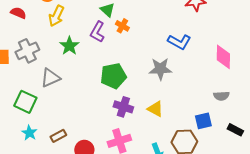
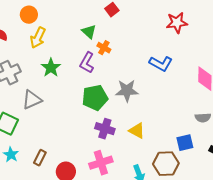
purple L-shape: (97, 32) -> (87, 63), moved
gray star: (160, 69) -> (127, 91), moved
brown rectangle: (58, 136) -> (40, 158), turned -35

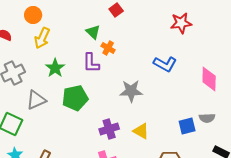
purple L-shape: (87, 63) -> (91, 63), turned -30
green pentagon: (95, 98) -> (75, 98), moved
purple cross: (105, 129) -> (109, 129), turned -36
blue square: (185, 143) -> (187, 126), moved

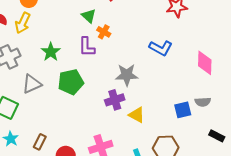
yellow arrow: (42, 38) -> (23, 23), moved
purple cross: (109, 129) -> (115, 100), moved

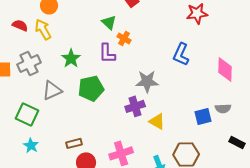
yellow arrow: (23, 23) -> (43, 29), turned 125
blue L-shape: (161, 48) -> (181, 54), turned 85
brown rectangle: (40, 142) -> (74, 143), moved, turned 49

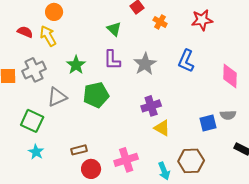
orange cross: (124, 38) -> (160, 22), moved
gray star: (147, 81) -> (145, 64), moved, turned -30
purple cross: (135, 106) -> (151, 106), moved

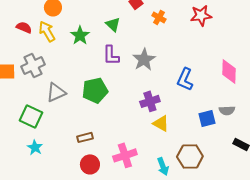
blue L-shape: (186, 61) -> (185, 79), moved
green star: (76, 65) -> (80, 35), moved
brown rectangle: (79, 150) -> (85, 137), moved

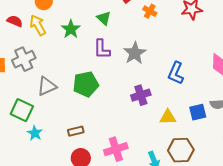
yellow triangle: (161, 123) -> (168, 117), moved, turned -30
cyan star: (35, 147) -> (35, 133), moved

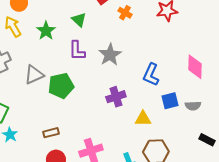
gray triangle: (47, 86) -> (34, 75), moved
blue square: (198, 112) -> (170, 101), moved

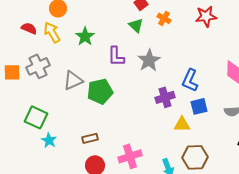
green triangle: (79, 20) -> (136, 25), moved
purple cross: (116, 97) -> (165, 97), moved
blue square: (170, 101) -> (199, 106), moved

